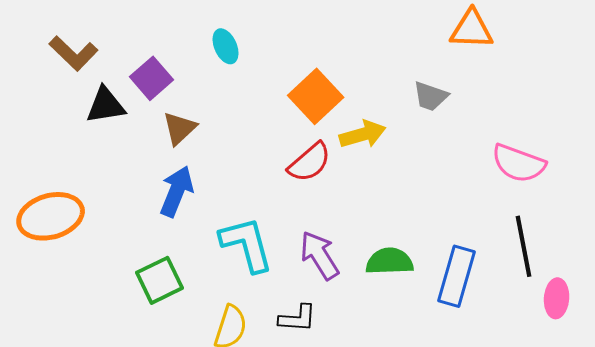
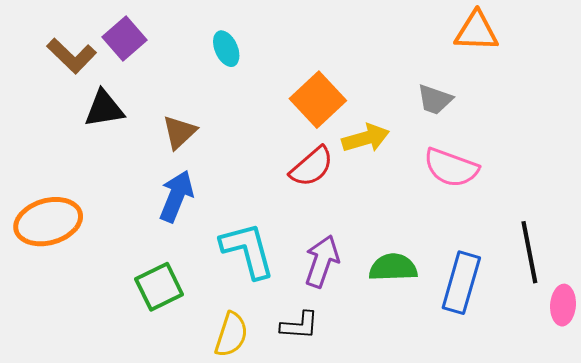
purple square: (152, 78) -> (124, 38), moved
pink semicircle: (519, 163) -> (451, 168), moved
purple arrow: (320, 255) -> (322, 261), turned 51

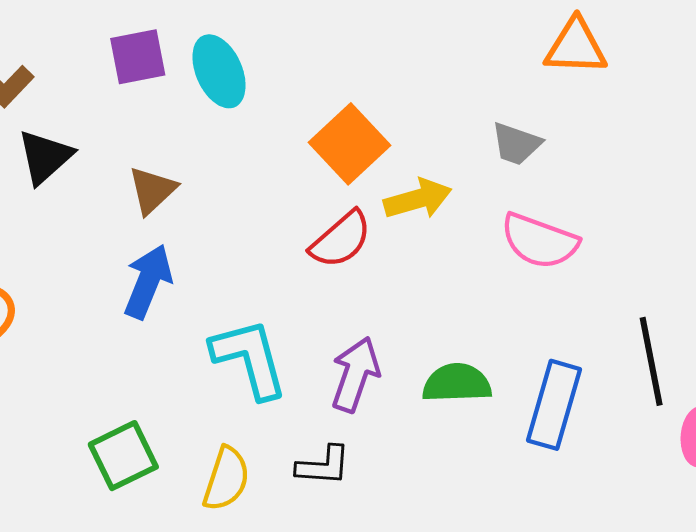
purple square: (124, 38) -> (138, 57), moved, turned 30
cyan ellipse: (226, 49) -> (219, 71), size x1.4
black triangle: (104, 109) -> (45, 157), turned -33
green square: (159, 287) -> (123, 456), moved

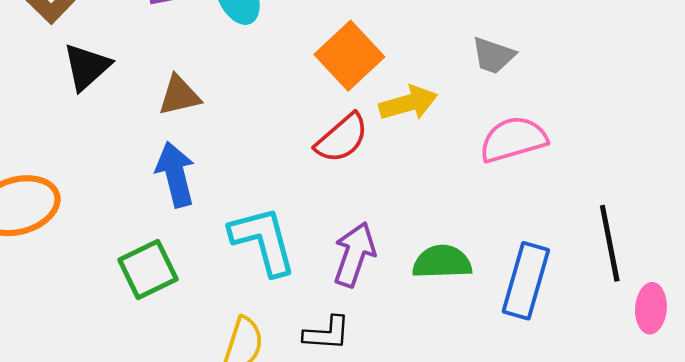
brown triangle: (152, 190) -> (179, 96), turned 30
pink semicircle: (539, 241) -> (513, 139), turned 144
blue arrow: (148, 282) -> (175, 174), turned -36
green square: (123, 456) -> (148, 269), moved

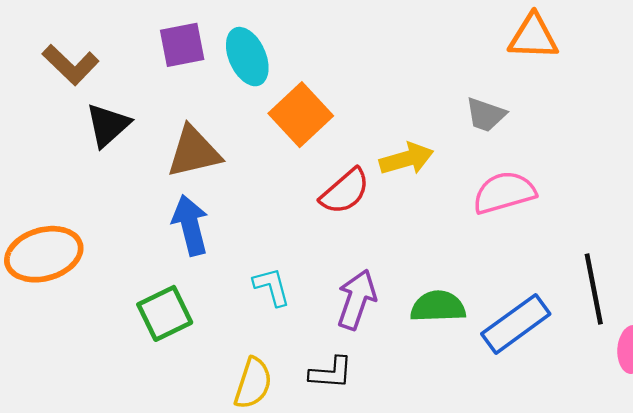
orange square: (349, 56) -> (301, 115), moved
brown triangle: (179, 96) -> (194, 152), size x1.4
cyan L-shape: (263, 241) -> (272, 287), size x0.6
blue rectangle: (526, 281) -> (516, 324), turned 38

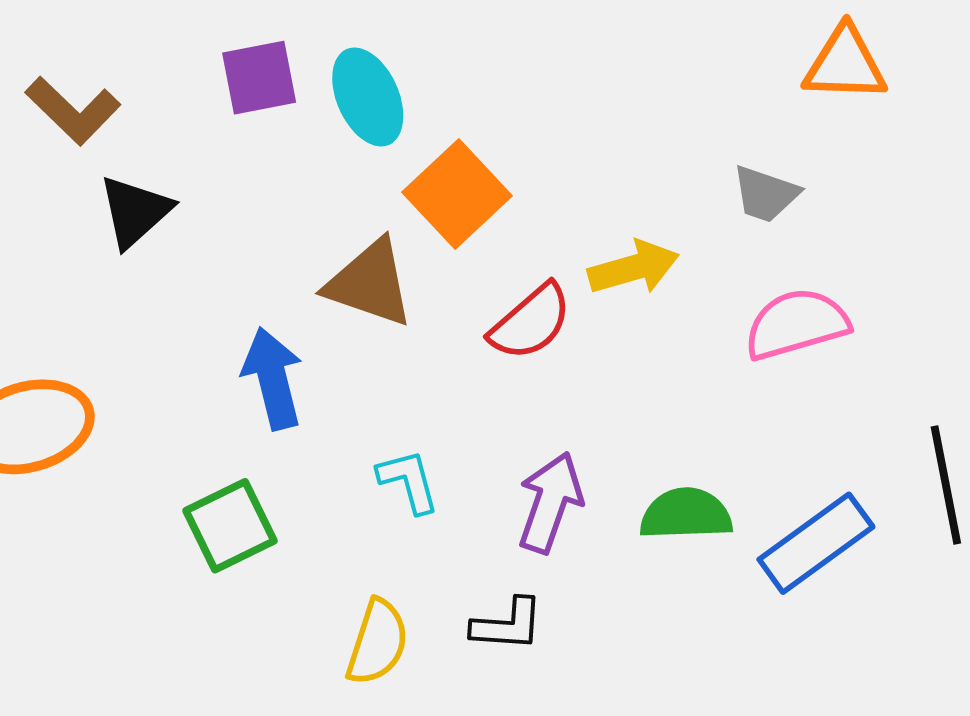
brown triangle: (194, 152) -> (370, 283), moved, turned 32

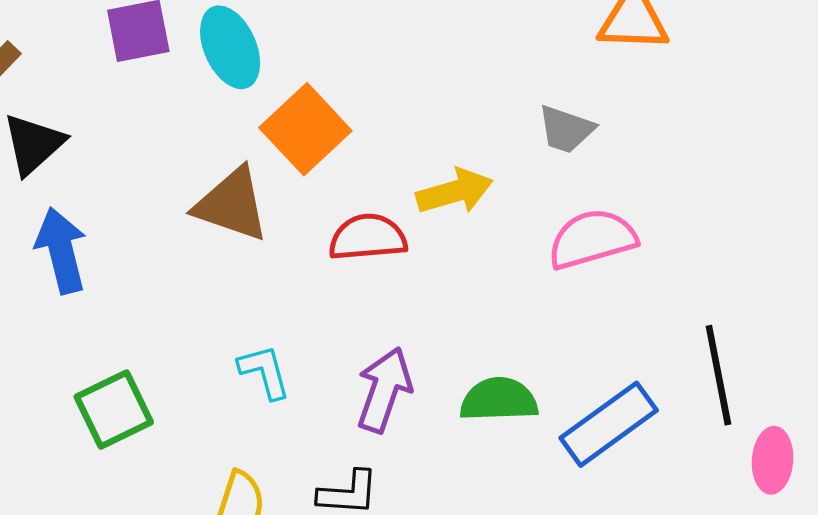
red semicircle: (531, 322) -> (368, 237), turned -144
blue arrow: (273, 378) -> (61, 251), moved

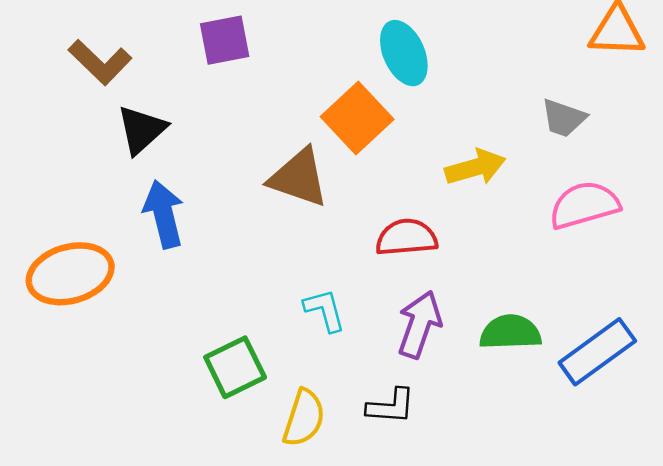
cyan ellipse: (230, 47) -> (404, 53), moved
red semicircle: (368, 237) -> (406, 237), moved
green square: (114, 409) -> (235, 367), moved

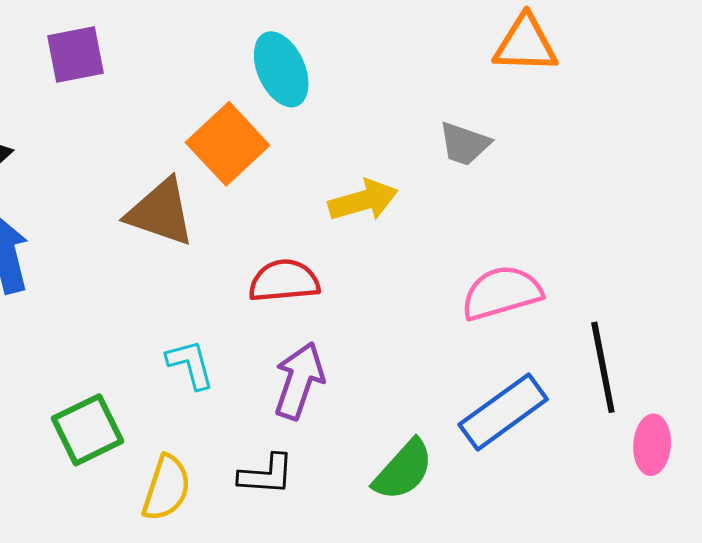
pink semicircle: (584, 205) -> (502, 293), moved
green semicircle: (510, 332) -> (403, 470), moved, turned 134

